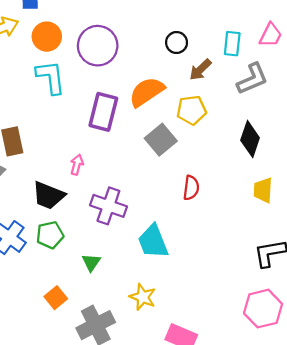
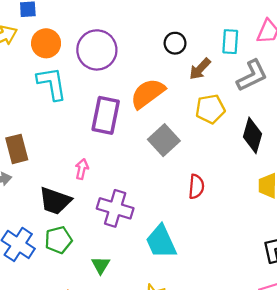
yellow pentagon: (191, 110) -> (210, 109), moved

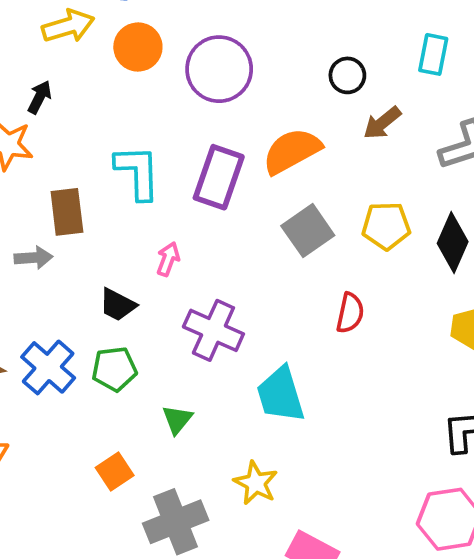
cyan rectangle: (230, 42) -> (433, 54), moved
cyan L-shape: (52, 83) -> (138, 172), moved
yellow pentagon: (210, 109) -> (386, 226), moved
black trapezoid: (55, 201) -> (118, 305), size x0.7

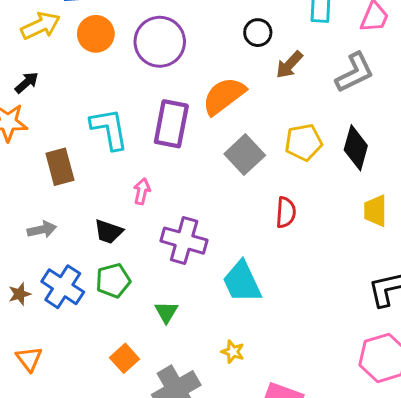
black arrow: (40, 97) -> (27, 83), turned 30
gray arrow: (33, 258) -> (42, 230), moved
yellow star: (256, 483) -> (233, 352), size x0.7

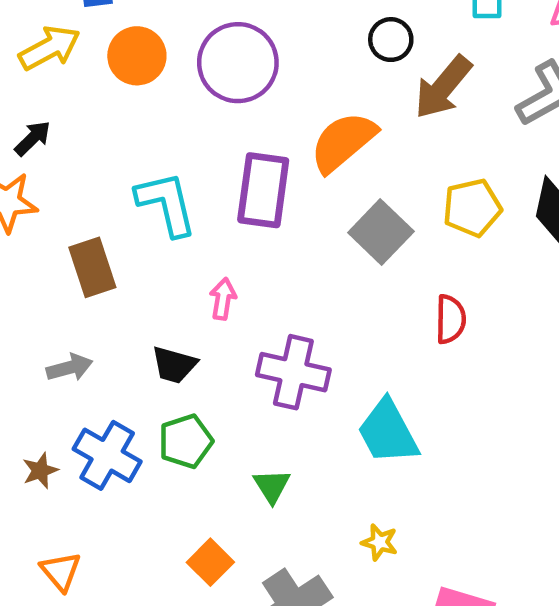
brown arrow: (289, 65) -> (443, 87), size x1.4

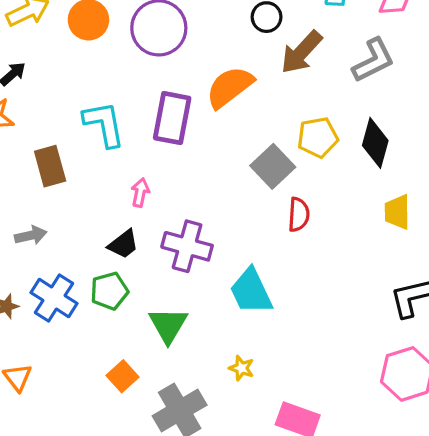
gray square: (381, 232) -> (273, 166), moved
black trapezoid: (174, 365) -> (123, 244), moved, turned -56
green triangle: (272, 486) -> (168, 325), size x1.5

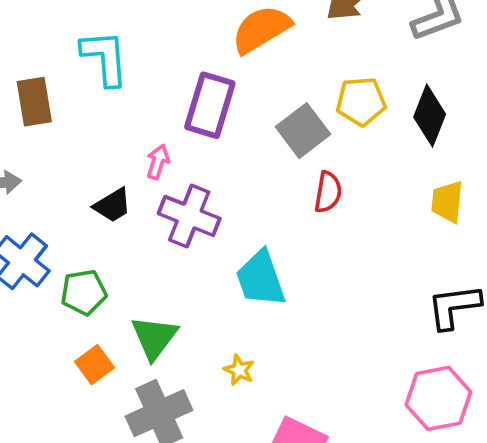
purple rectangle: (172, 118) -> (210, 105), moved
pink arrow: (140, 193) -> (158, 162), moved
green pentagon: (109, 291) -> (84, 292), moved
green triangle: (168, 325) -> (154, 337), moved

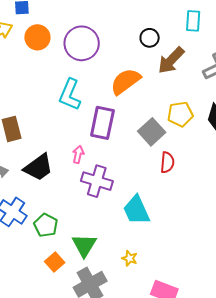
cyan L-shape: (105, 58) -> (70, 95), moved, turned -148
black trapezoid: (113, 205) -> (38, 167), moved, size x1.5
green pentagon: (84, 292) -> (46, 225), turned -30

